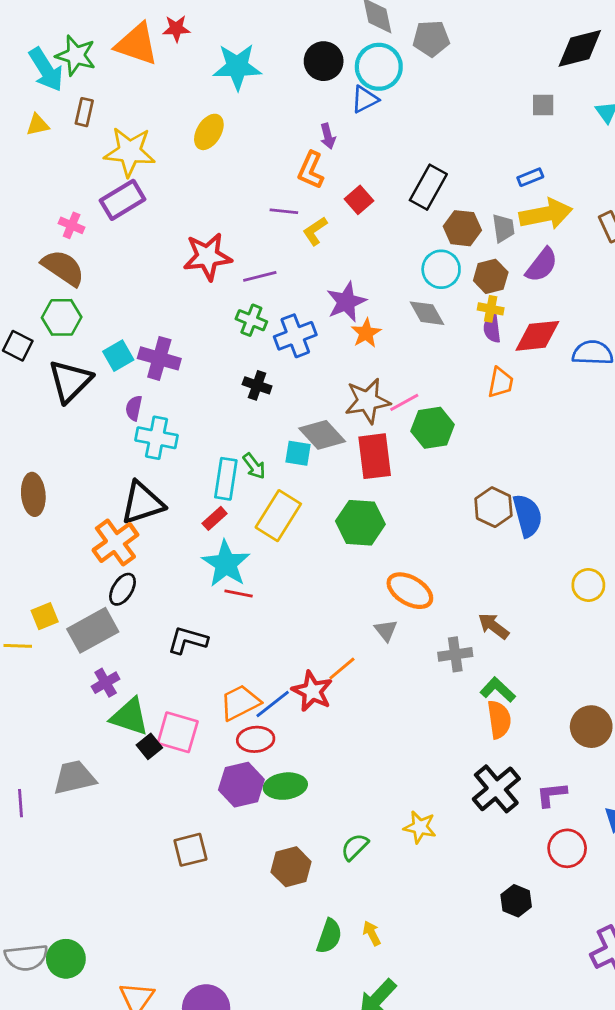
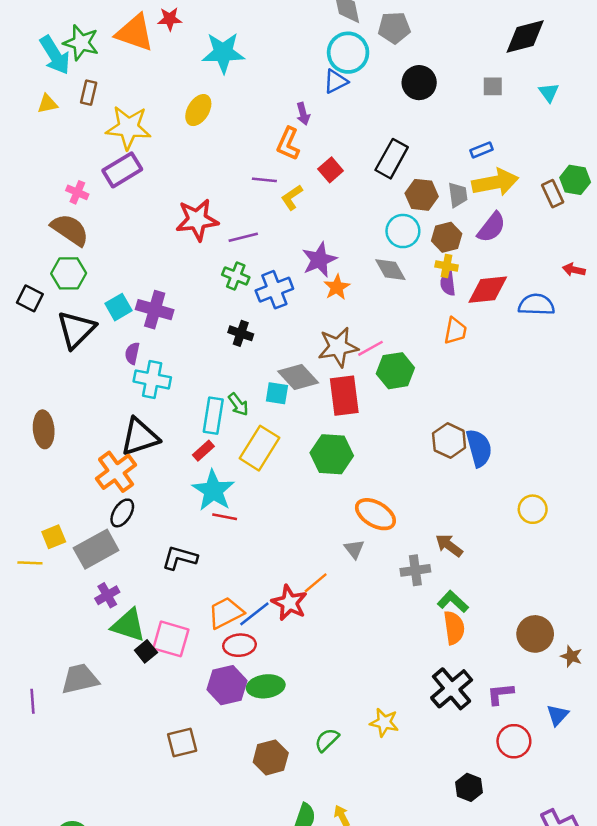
black circle: (324, 61) -> (419, 83), moved

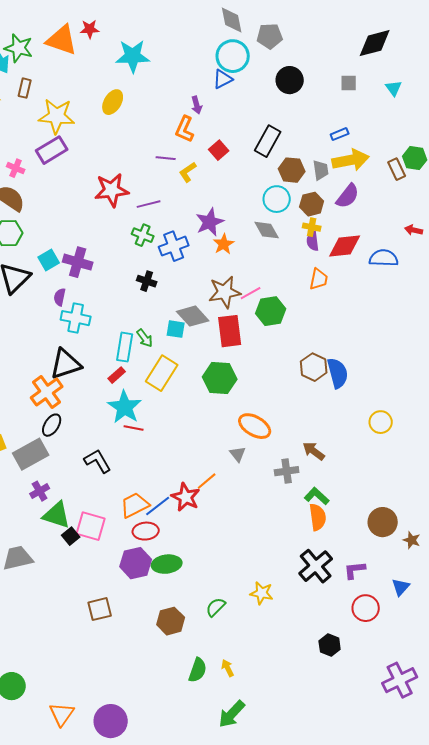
black L-shape: (180, 558) -> (98, 461), turned 44

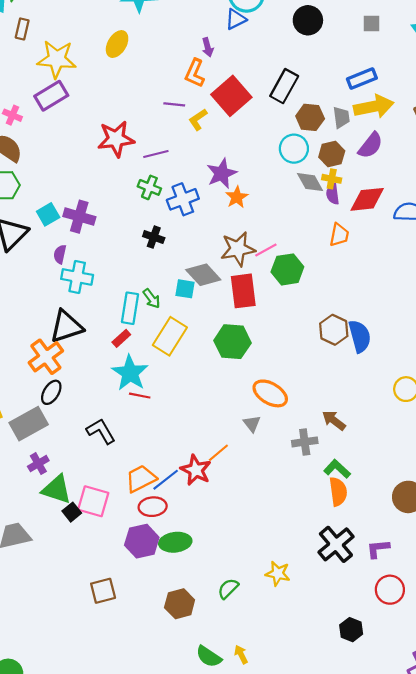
blue rectangle: (340, 134) -> (362, 79), size x1.5
red square: (219, 150) -> (231, 96), size x1.8
gray diamond: (267, 230) -> (310, 182), moved
green semicircle: (198, 670) -> (209, 657), turned 105

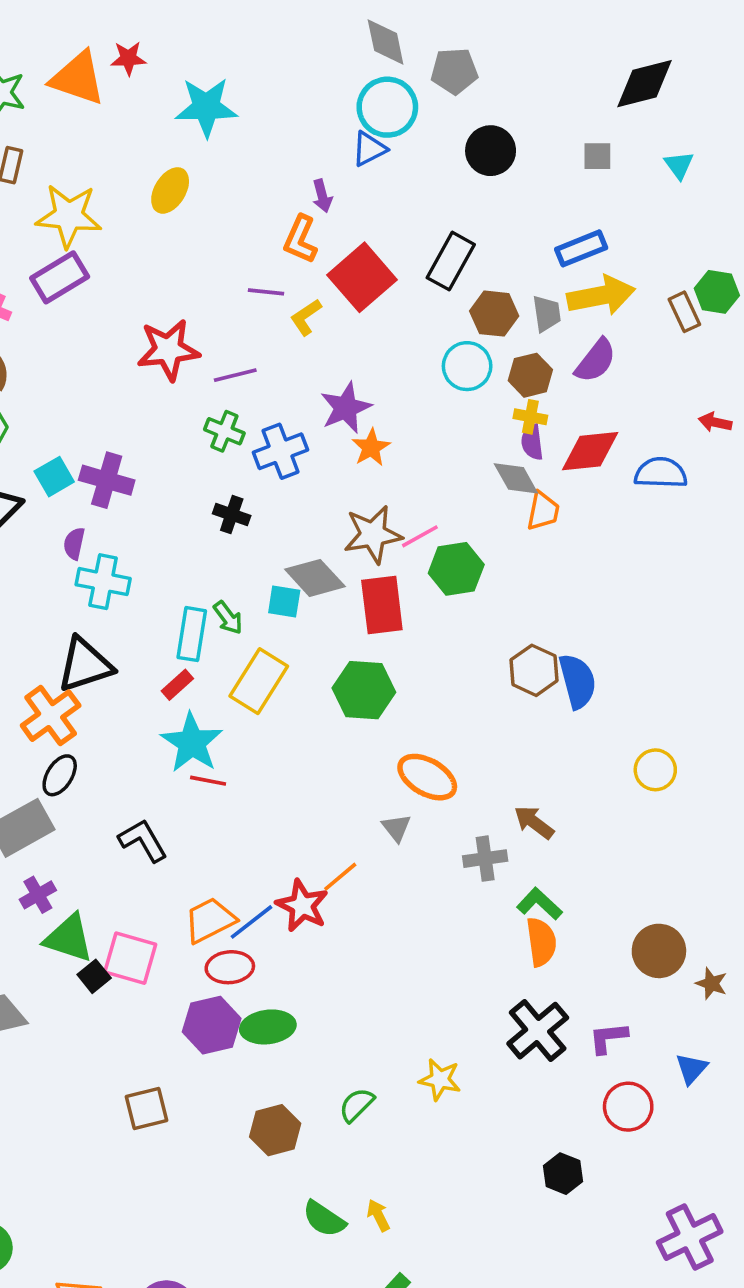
gray diamond: (310, 182) -> (516, 478), moved

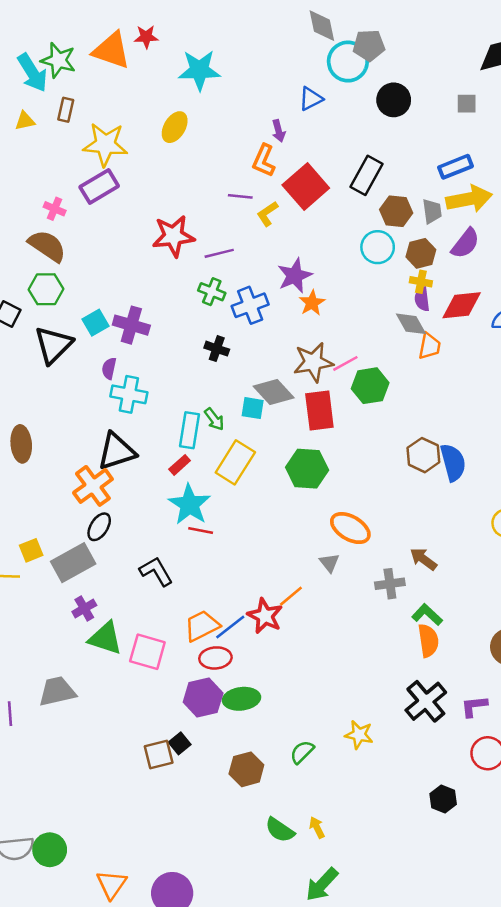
cyan circle: (387, 107) -> (348, 62), moved
black square: (94, 976) -> (180, 743), moved

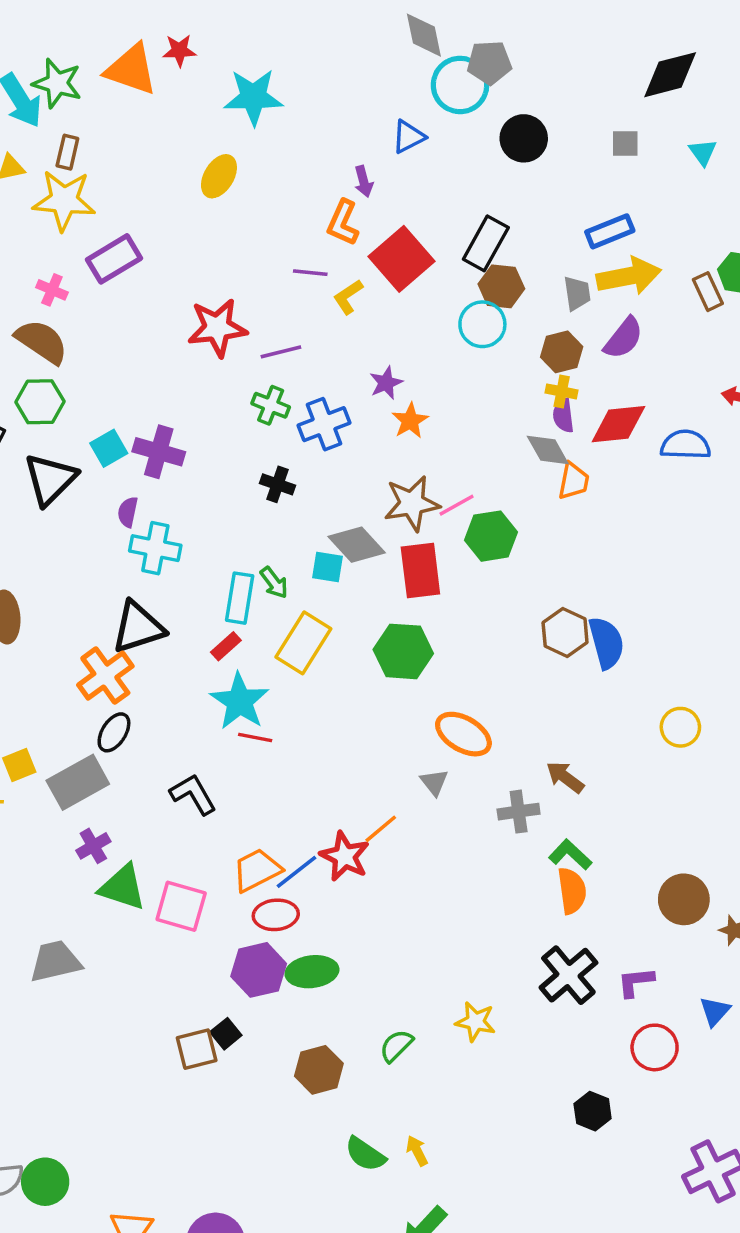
yellow star: (105, 144) -> (64, 200), moved
brown hexagon: (396, 211) -> (501, 286), moved
cyan circle: (378, 247) -> (482, 324), moved
purple star: (295, 276) -> (386, 383), size x0.7

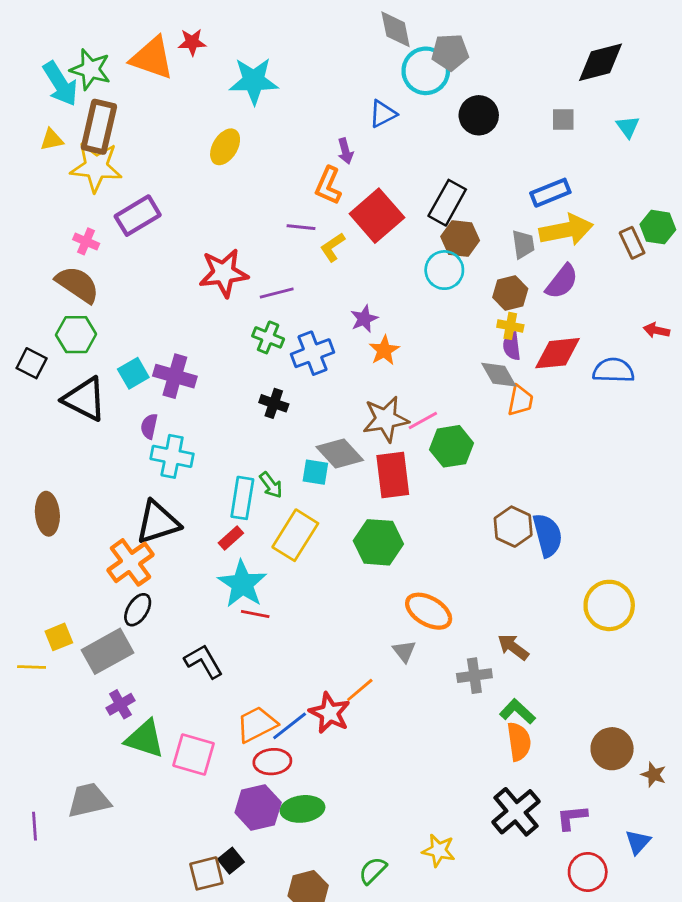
brown rectangle: (67, 152) -> (99, 127), size x1.8
black triangle: (50, 479) -> (85, 399), turned -48
yellow circle: (680, 727) -> (609, 605), size x1.5

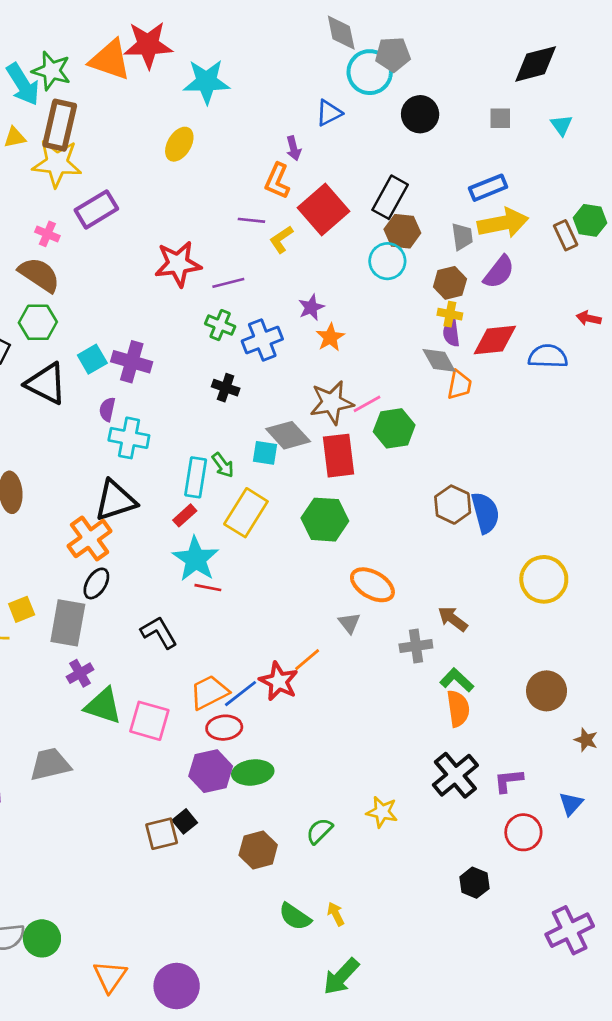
red star: (192, 42) -> (148, 45), size x1.8
gray rectangle: (108, 651) -> (68, 623), turned -51
brown circle: (612, 749) -> (547, 691), moved

